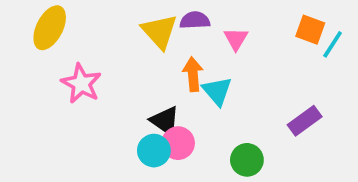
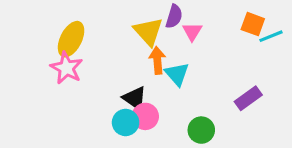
purple semicircle: (195, 20) -> (174, 16), moved, turned 110
yellow ellipse: (50, 28) -> (71, 39), moved
yellow triangle: (159, 31) -> (148, 32), moved
cyan line: (333, 44) -> (271, 36), turned 35

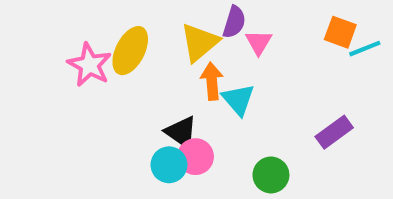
yellow triangle: (148, 32) -> (200, 42), turned 32
yellow ellipse: (71, 39) -> (130, 51), moved
pink star: (66, 68) -> (89, 65), moved

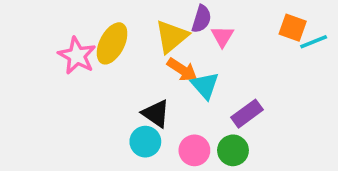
orange arrow: (212, 81) -> (182, 70), turned 128
purple rectangle: (334, 132) -> (247, 114), moved
pink circle: (195, 157) -> (194, 150), moved

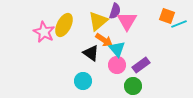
pink triangle: (222, 36) -> (127, 21), size x1.5
black triangle: (156, 114) -> (91, 53), moved
pink circle: (194, 150) -> (117, 65), moved

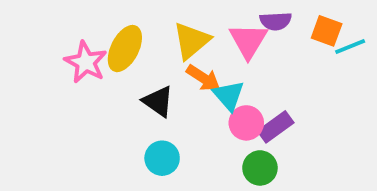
purple semicircle: (115, 11) -> (276, 21), moved, turned 70
black triangle: (91, 53) -> (158, 101), moved
pink circle: (117, 65) -> (246, 123), moved

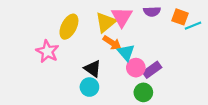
pink triangle: (248, 41) -> (122, 17), moved
pink star: (86, 62) -> (47, 51), moved
black triangle: (158, 101) -> (93, 69), moved

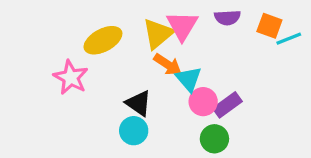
yellow ellipse: (69, 27) -> (103, 40), turned 35

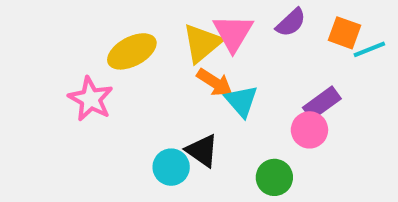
purple semicircle: (227, 18) -> (291, 23), turned -40
pink circle: (203, 102) -> (309, 130), moved
black triangle: (139, 103) -> (202, 151), moved
purple rectangle: (227, 105) -> (322, 103), moved

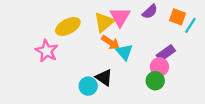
cyan line: (369, 49) -> (190, 25), turned -35
green circle: (274, 177) -> (155, 81), moved

